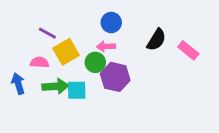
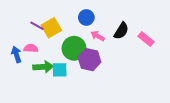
pink arrow: (106, 46) -> (98, 36), moved, turned 32
yellow square: (66, 52) -> (51, 28), moved
green circle: (95, 62) -> (74, 48), size x1.5
blue arrow: (18, 84) -> (16, 54), moved

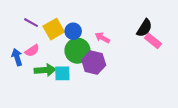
blue circle: (86, 17) -> (73, 31), moved
purple line: (37, 26) -> (31, 23), moved
black semicircle: (121, 31) -> (144, 28), moved
pink semicircle: (31, 48) -> (32, 51), turned 144

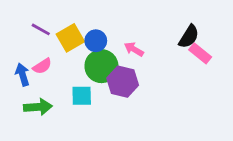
green arrow: (45, 70) -> (38, 107), moved

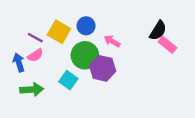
purple line: (41, 29) -> (35, 38), moved
yellow square: (70, 38) -> (59, 32), turned -30
blue circle: (96, 41) -> (86, 26), moved
cyan square: (82, 96) -> (68, 80), turned 36

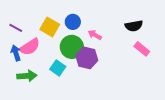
black semicircle: (158, 31) -> (134, 26), turned 48
purple line: (35, 38) -> (16, 28), moved
pink rectangle: (167, 45) -> (142, 49), moved
pink semicircle: (35, 55) -> (30, 47), size x1.5

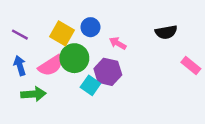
pink semicircle: (30, 47) -> (51, 66), moved
green circle: (72, 47) -> (74, 58), moved
pink rectangle: (142, 49) -> (191, 66), moved
cyan square: (58, 68) -> (90, 85), moved

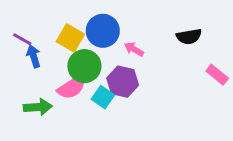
blue circle: (90, 27) -> (103, 31), size x1.5
blue arrow: (20, 66) -> (34, 56), moved
pink semicircle: (51, 66) -> (72, 87), moved

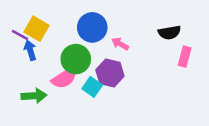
yellow square: (70, 38) -> (37, 29), moved
pink rectangle: (217, 75) -> (185, 57), moved, turned 66

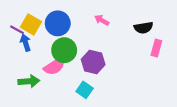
blue circle: (92, 27) -> (58, 23), moved
pink arrow: (120, 44) -> (102, 20), moved
cyan square: (92, 87) -> (85, 90), moved

